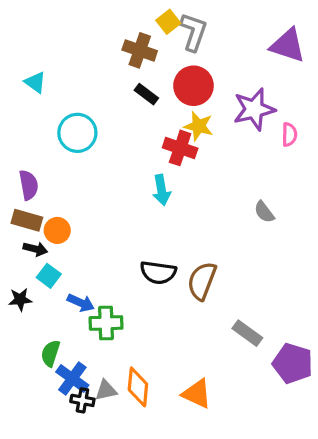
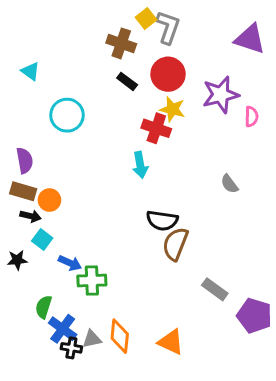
black semicircle: (158, 273) -> (162, 221), moved

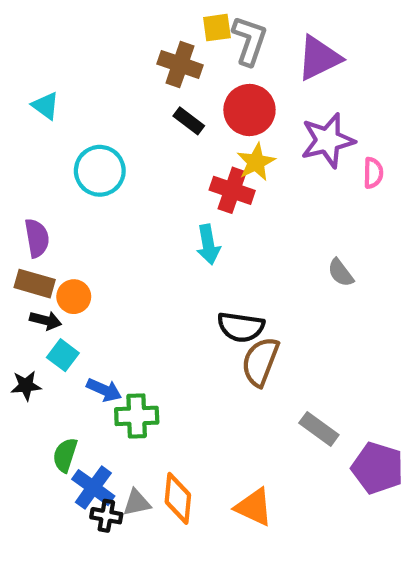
yellow square: (146, 19) -> (217, 28), turned 30
purple triangle: (250, 39) -> (319, 58), moved, turned -44
yellow star: (172, 109) -> (256, 162), turned 30

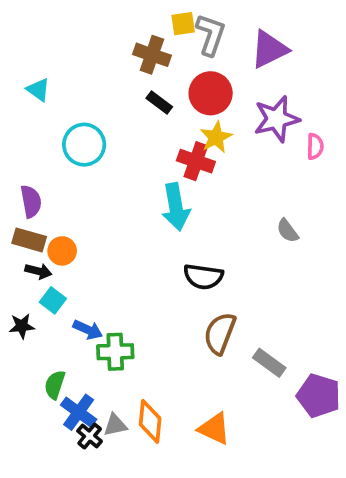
cyan arrow: (208, 245) -> (176, 207), size x1.4
brown semicircle: (260, 362) -> (220, 333), moved
black cross: (106, 516) -> (90, 436), turned 30

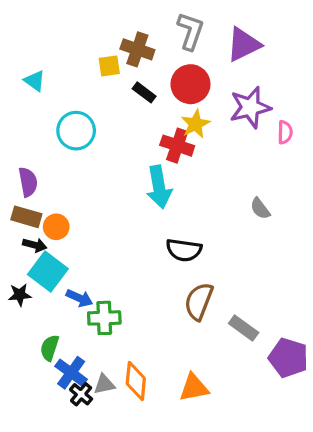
yellow square: (183, 24) -> (109, 66), moved
cyan square: (53, 300) -> (48, 272), size x1.6
orange triangle: (214, 429) -> (194, 388), turned -36

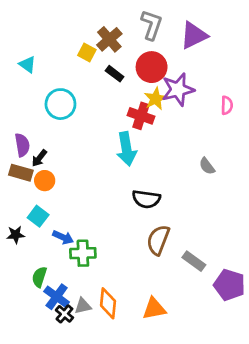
brown cross: (137, 49) -> (109, 39), turned 30
yellow square: (109, 66) -> (87, 53), turned 36
purple star: (250, 107) -> (178, 90), moved
black arrow: (35, 245) -> (39, 158), moved, turned 114
cyan square: (48, 272) -> (38, 216), size x0.7

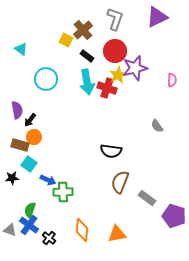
purple triangle: (194, 35) -> (157, 17), moved
cyan arrow: (126, 149) -> (87, 82), moved
brown rectangle: (21, 173) -> (20, 145), moved
blue cross: (57, 297) -> (29, 225), moved
gray triangle: (83, 306) -> (10, 230), moved, turned 32

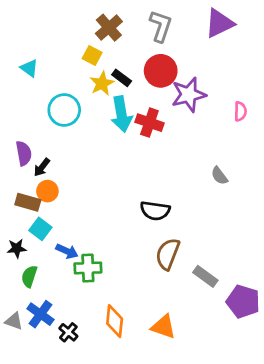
brown cross: (83, 30) -> (109, 28), moved
yellow star: (118, 75) -> (102, 83), moved
green semicircle: (30, 210) -> (29, 276), moved
orange triangle: (117, 234) -> (163, 327), turned 30

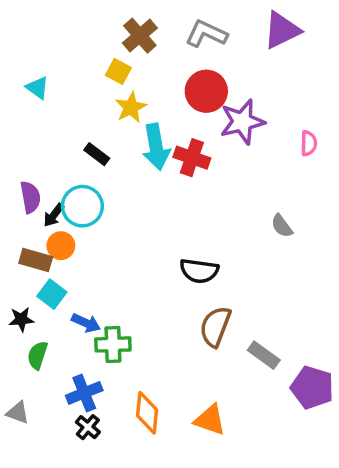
gray L-shape: (161, 26) -> (206, 34), turned -84
black rectangle: (122, 78) -> (97, 154), moved
cyan circle: (64, 110) -> (82, 206), moved
blue cross: (40, 314) -> (84, 393), moved, turned 32

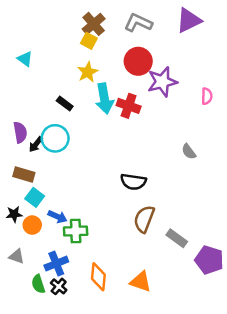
yellow square: (118, 71) -> (89, 41), moved
orange circle: (61, 246) -> (32, 225), moved
green semicircle: (38, 355) -> (38, 284), moved, turned -36
gray triangle: (18, 413) -> (17, 256), moved

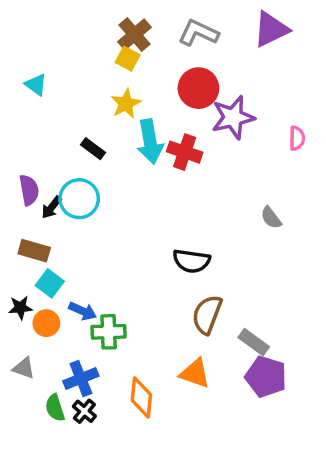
purple pentagon: (209, 260) -> (266, 377), moved
orange triangle: (141, 282) -> (195, 373), moved

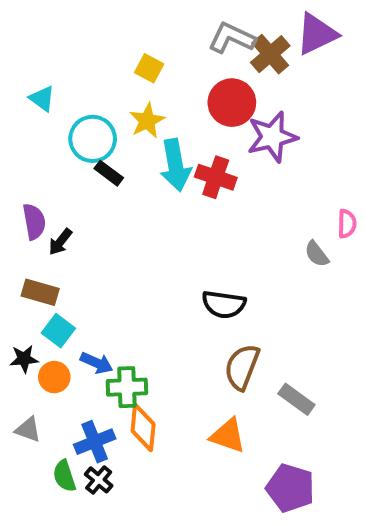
brown cross: (134, 35) -> (270, 54), moved
pink semicircle: (297, 138) -> (347, 224), moved
cyan circle: (79, 199) -> (93, 139), moved
purple pentagon: (266, 377) -> (290, 488), moved
orange diamond: (141, 397) -> (143, 427), moved

